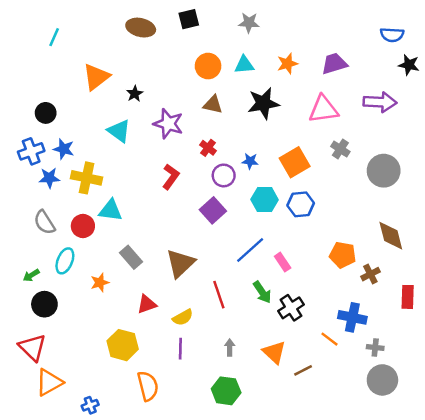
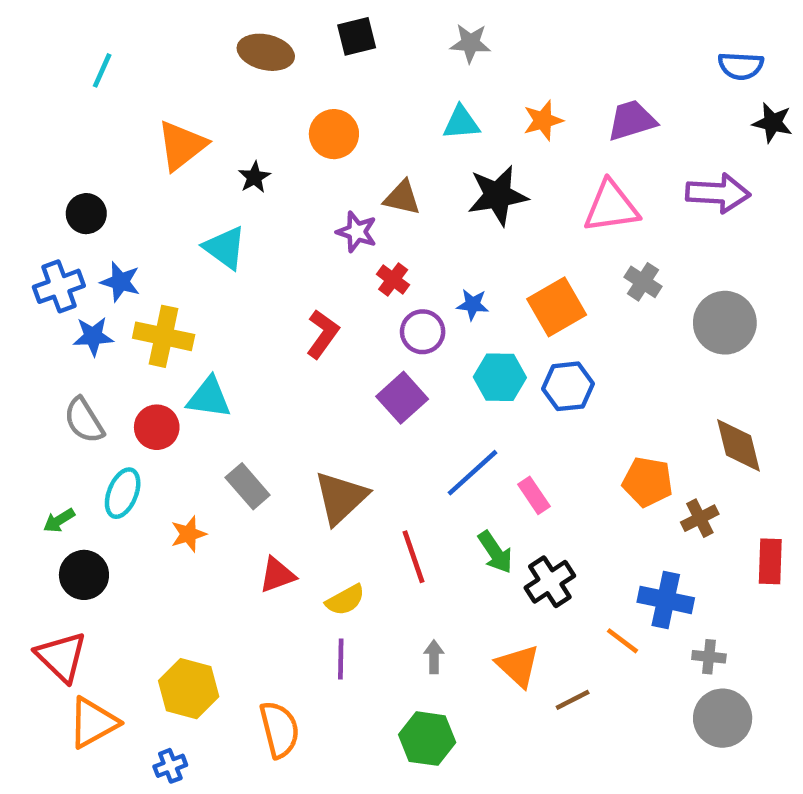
orange circle: (208, 66) -> (334, 134), moved
purple star: (168, 124) -> (357, 232), moved, size x0.7
yellow hexagon: (123, 345) -> (189, 689), moved

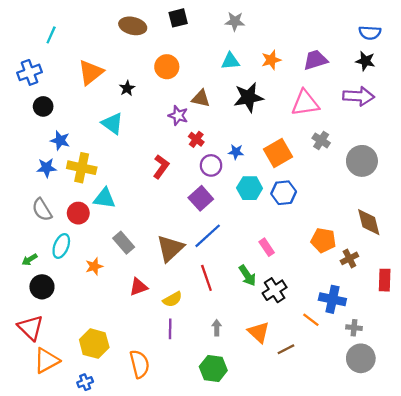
black star: (773, 123) -> (365, 61), moved
blue cross: (59, 286) -> (29, 72), moved
blue line: (473, 473) -> (208, 236), moved

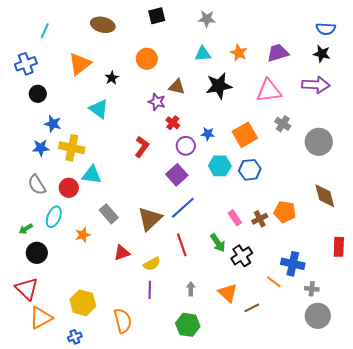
brown ellipse: (133, 26) -> (103, 25), moved
orange star: (271, 60) -> (239, 53), turned -30
brown cross: (349, 258) -> (260, 219), moved

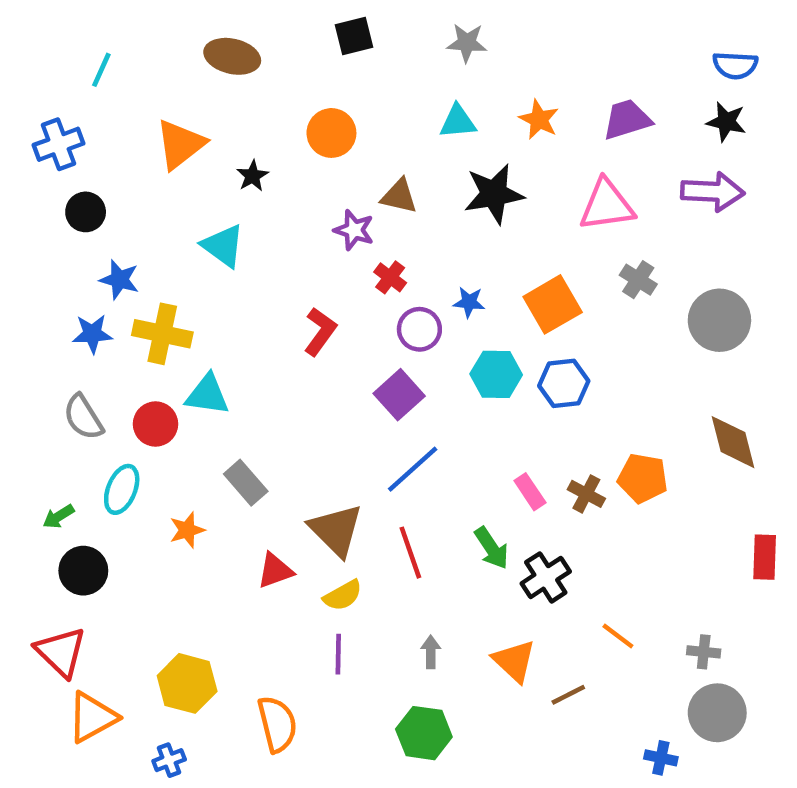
brown triangle: (150, 219) -> (336, 530), moved, turned -32
brown cross: (260, 219) -> (586, 494), turned -35
blue cross: (293, 264) -> (661, 758), moved, size x0.6

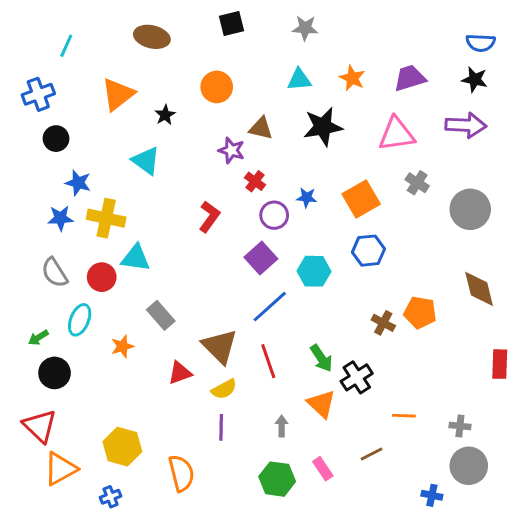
cyan hexagon: (496, 374) -> (314, 271), moved
pink rectangle: (530, 492) -> (323, 469), moved
orange line: (618, 636) -> (404, 416), turned -35
orange triangle: (514, 661) -> (321, 404), moved

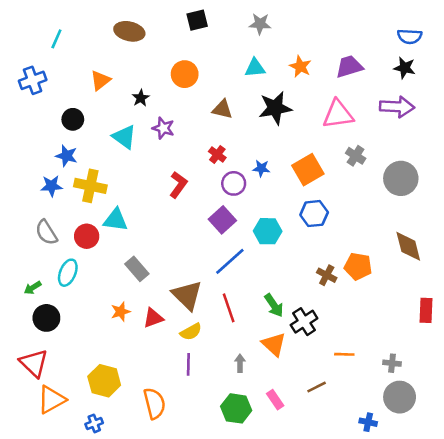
orange triangle: (118, 94) -> (100, 80), size x0.7
black circle: (56, 139) -> (73, 119), moved
purple star: (231, 150) -> (163, 128), moved
orange star: (122, 346) -> (121, 312), moved

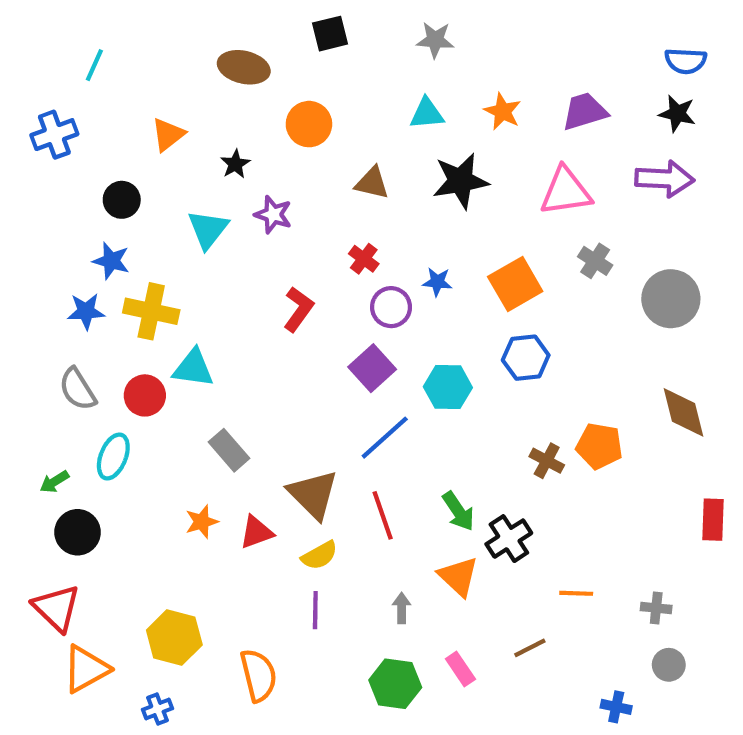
brown ellipse: (129, 31) -> (244, 67), moved
cyan triangle: (124, 137) -> (208, 229), turned 32
gray circle: (400, 397) -> (669, 665), size x0.6

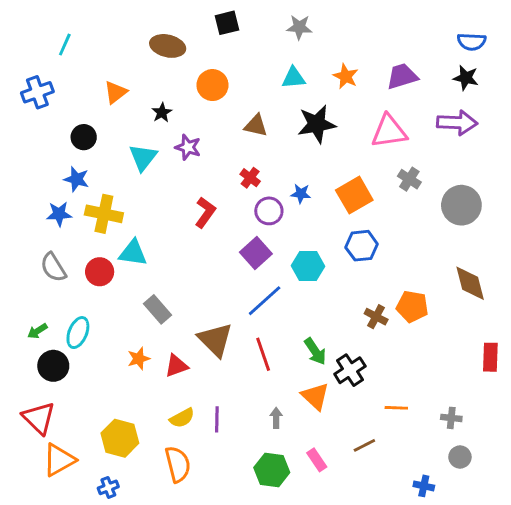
cyan ellipse: (113, 457) -> (78, 333), moved
yellow semicircle: (319, 555) -> (182, 418), moved

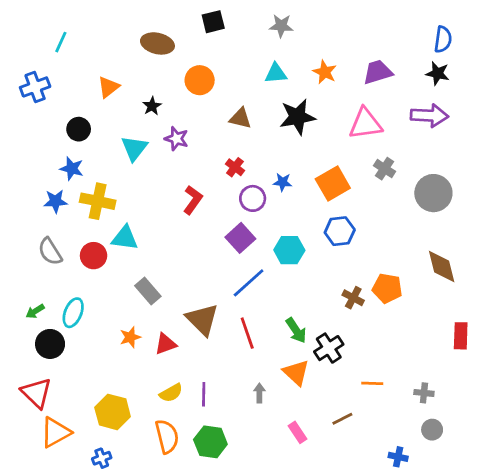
blue semicircle: (472, 42) -> (443, 39), turned -85
green hexagon: (272, 470) -> (210, 442), moved

